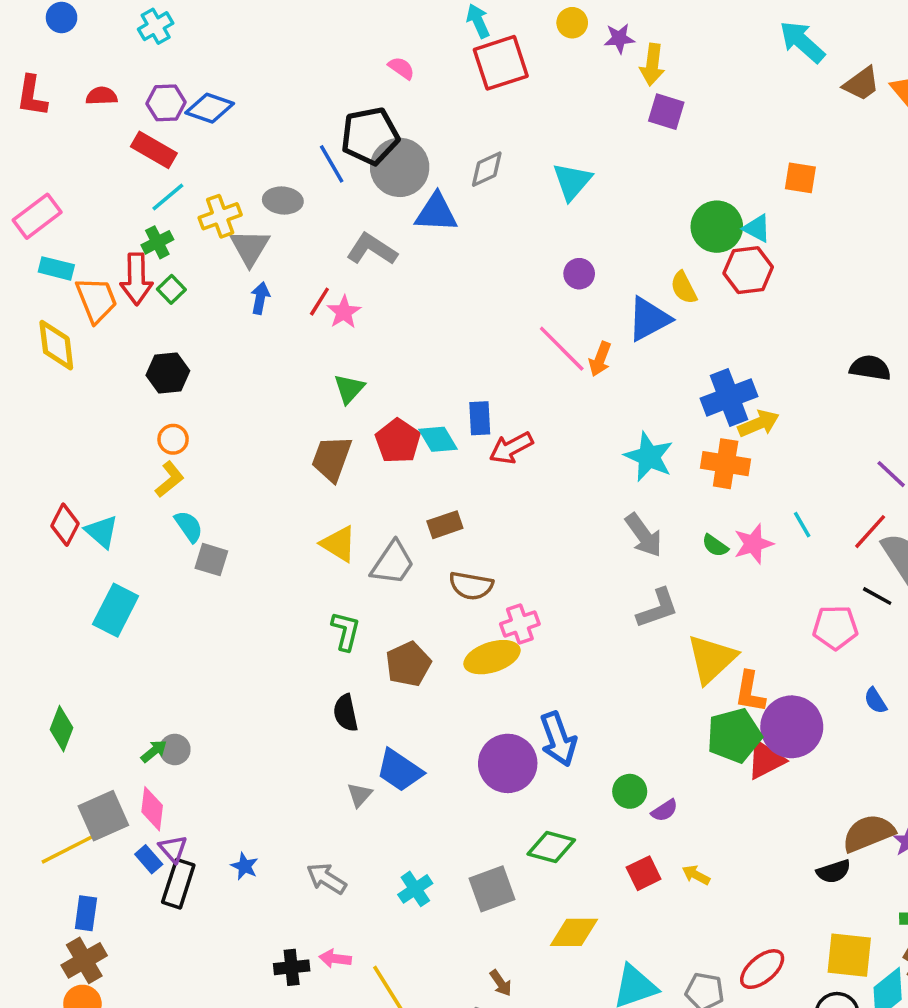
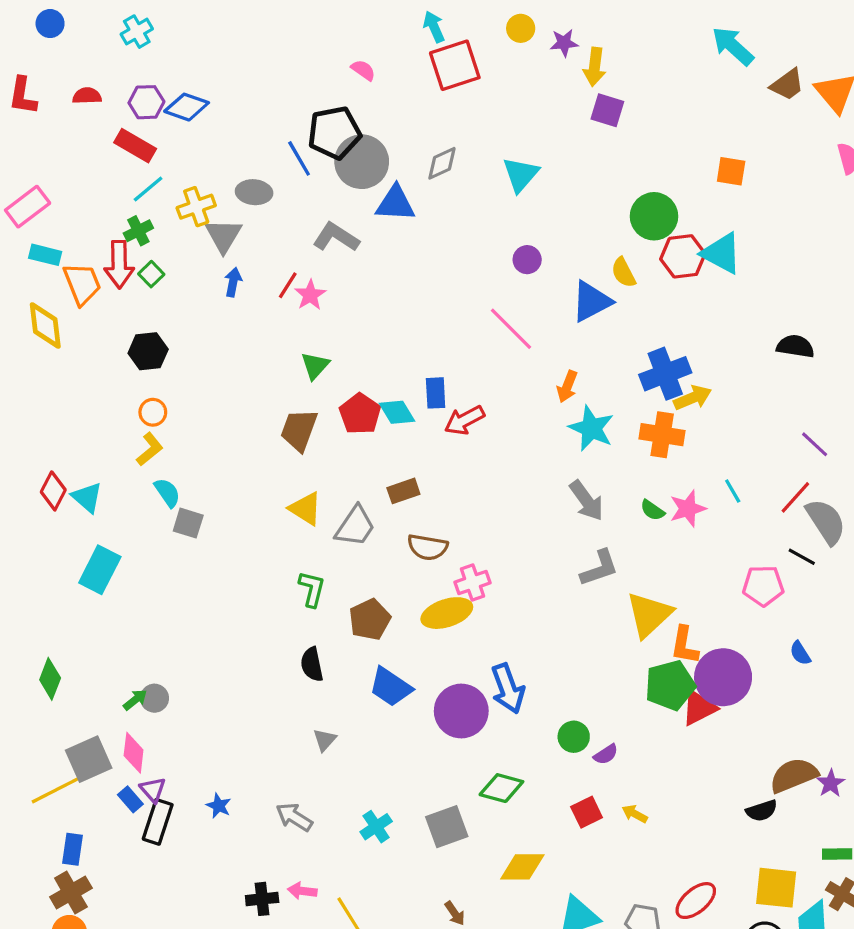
cyan triangle: (757, 228) -> (721, 253), moved, size x1.6
orange arrow: (600, 359) -> (567, 387), moved
blue trapezoid: (400, 770) -> (391, 687), moved

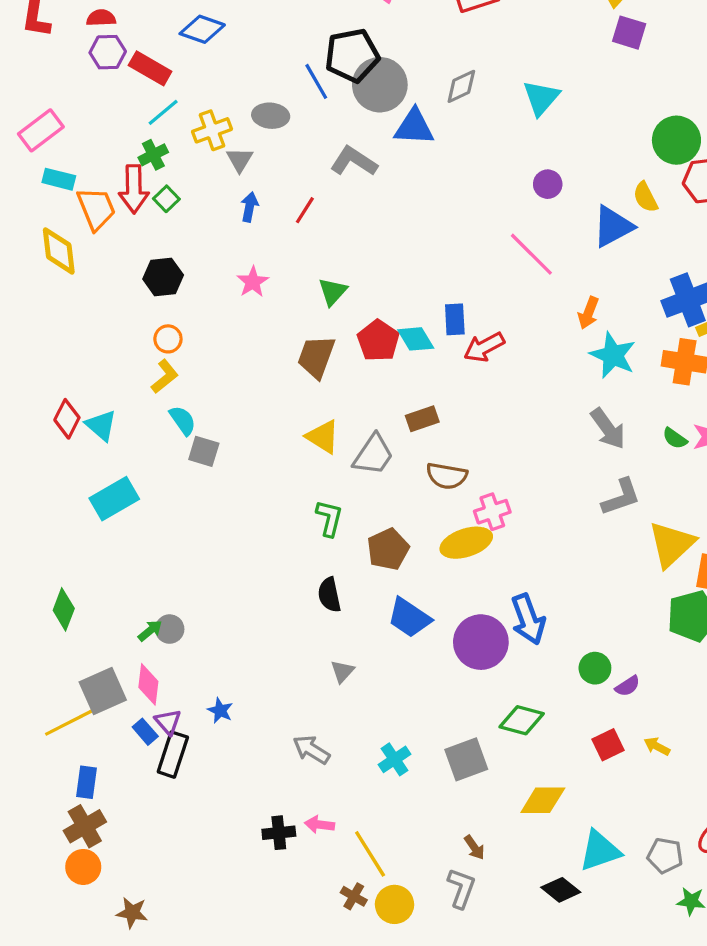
purple hexagon: (146, 102) -> (108, 52), moved
gray triangle: (224, 236) -> (240, 160), size x0.7
pink star: (310, 295) -> (253, 282), moved
cyan rectangle: (100, 570) -> (114, 499), turned 33
blue star: (219, 806) -> (220, 711), moved

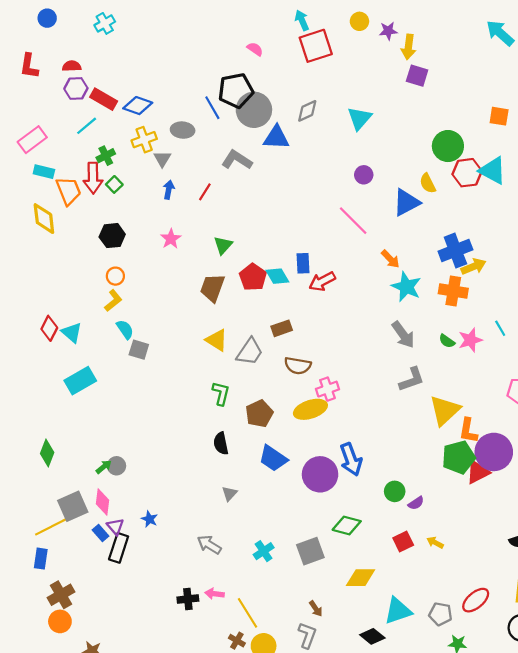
blue diamond: (202, 29) -> (138, 106), moved
cyan line: (163, 112) -> (87, 126), moved
orange arrow: (588, 313) -> (390, 259), turned -66
blue rectangle: (86, 782) -> (41, 559), moved

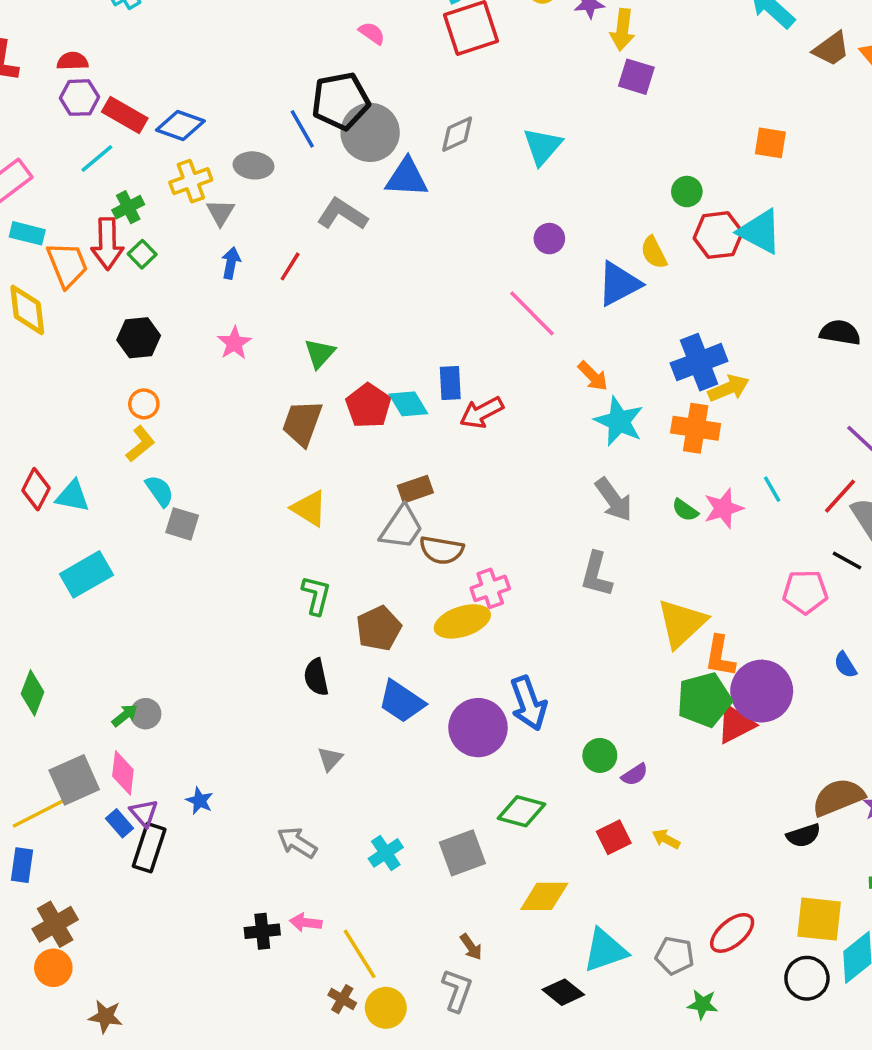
green circle: (448, 146) -> (687, 192), size x0.6
cyan triangle: (72, 333) -> (73, 496), turned -30
gray trapezoid: (250, 352) -> (401, 527), moved
gray L-shape: (412, 379) -> (596, 574), moved, turned 124

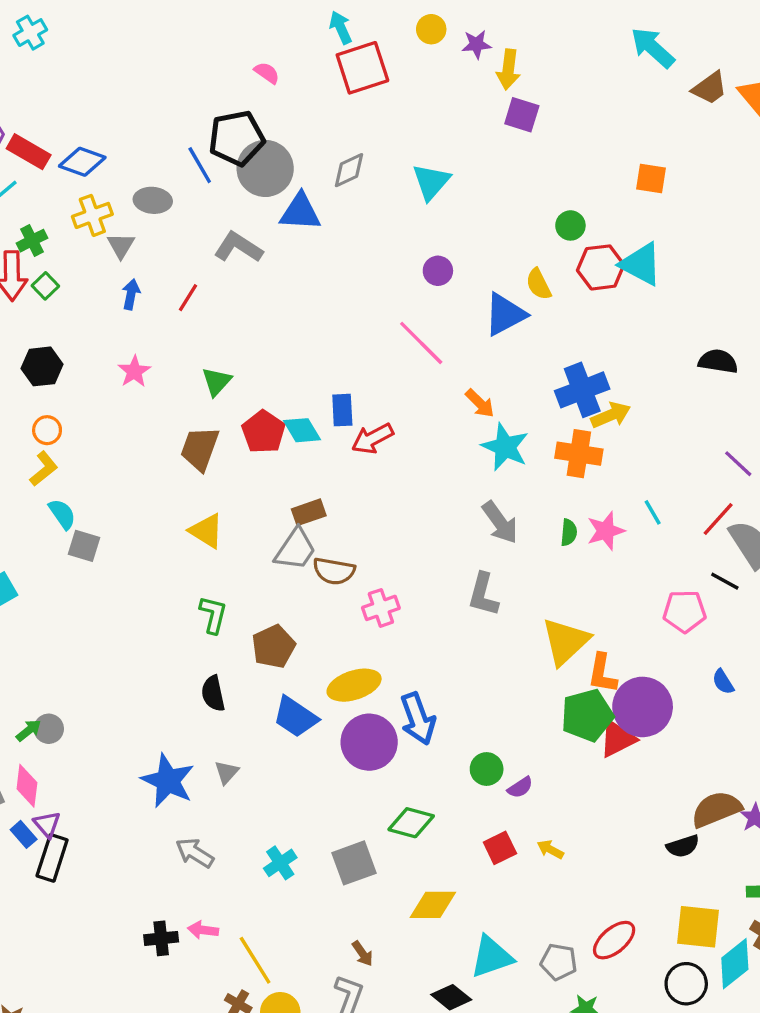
green semicircle: (685, 510) -> (569, 532), turned -120
yellow ellipse: (462, 621) -> (354, 685), moved
blue star: (200, 801) -> (168, 781), moved, size x2.0

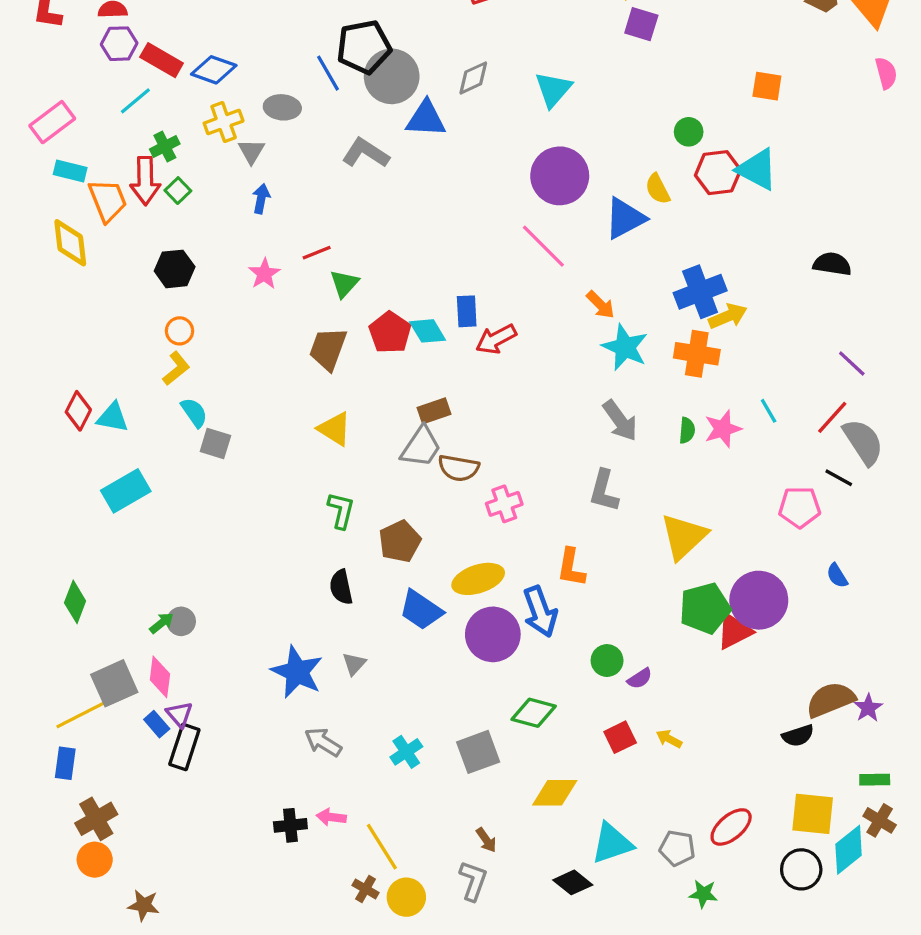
purple circle: (438, 271) -> (560, 176), size x2.0
red line: (188, 298) -> (317, 253), moved, turned 36
orange L-shape: (602, 673) -> (571, 568), moved

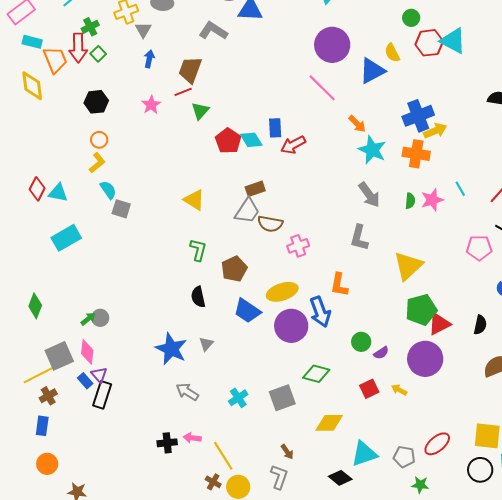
brown trapezoid: (328, 349) -> (190, 70), moved
purple circle: (759, 600) -> (425, 359), moved
black semicircle: (798, 736) -> (480, 325), moved, turned -60
blue rectangle: (65, 763) -> (42, 426), moved
brown cross: (96, 819) -> (48, 396), moved, size x0.7

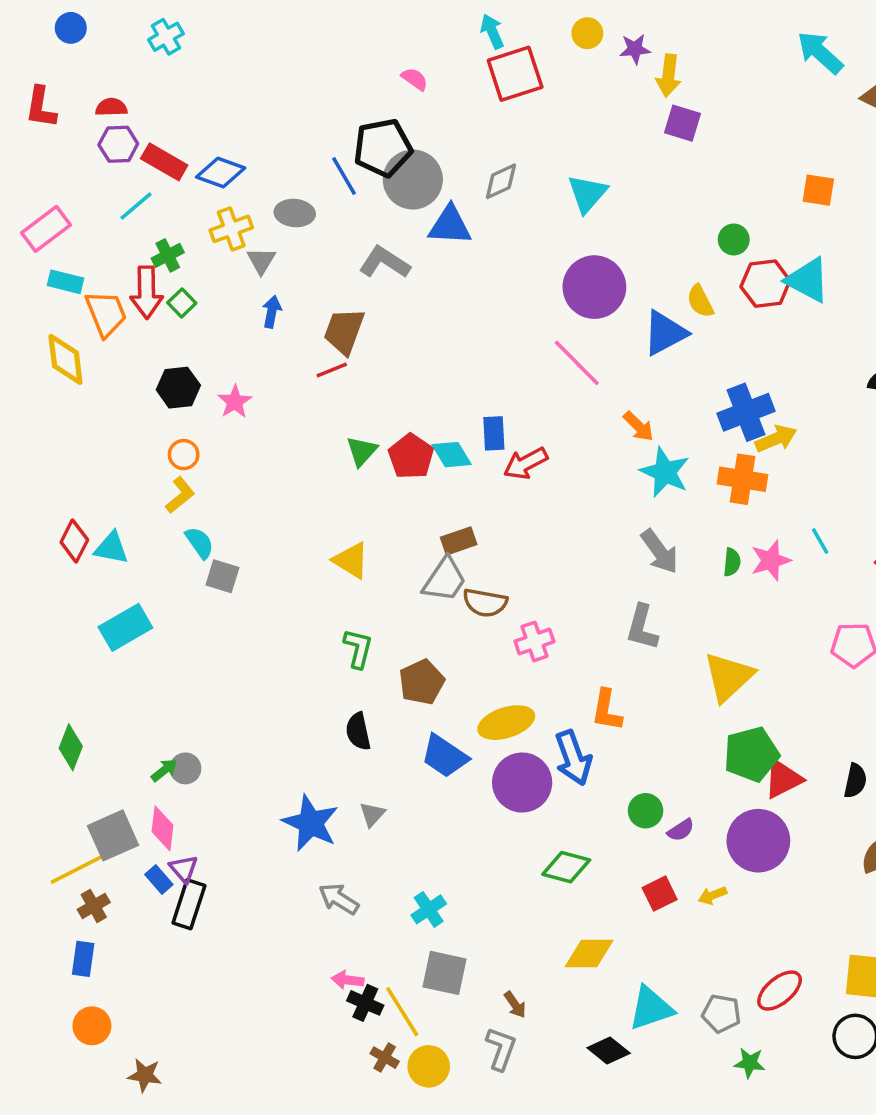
pink star: (151, 105) -> (235, 402), moved
green triangle: (200, 111) -> (362, 451), moved
yellow arrow: (399, 390) -> (713, 895), turned -49
gray square: (282, 398) -> (445, 973), moved, turned 32
black cross: (167, 443) -> (365, 1003), moved, turned 30

